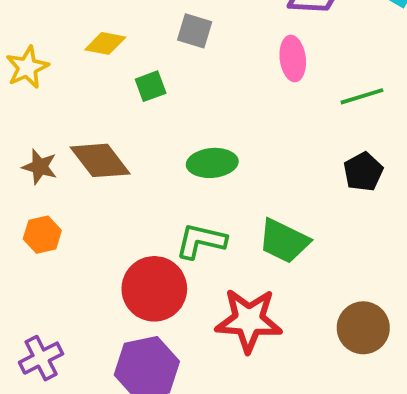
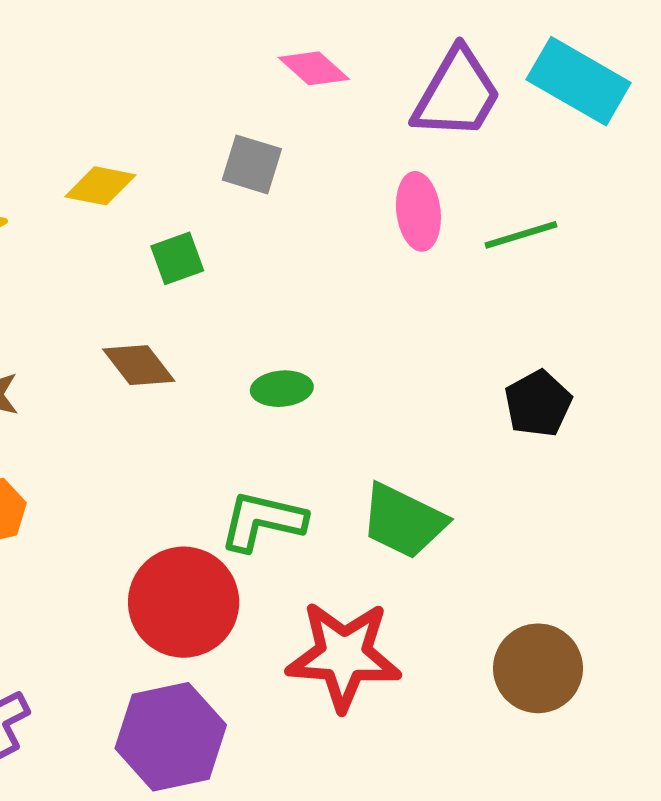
green line: (362, 96) -> (521, 235), moved
brown diamond: (100, 160) -> (139, 365), moved, size x0.7
green ellipse: (212, 163) -> (282, 389), size x0.7

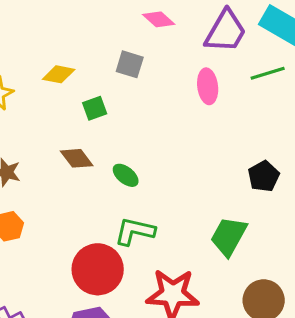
green line: (521, 235) -> (268, 73), moved
green ellipse: (282, 389) -> (126, 175), moved, turned 44
green trapezoid: (404, 521) -> (229, 236), moved, turned 93

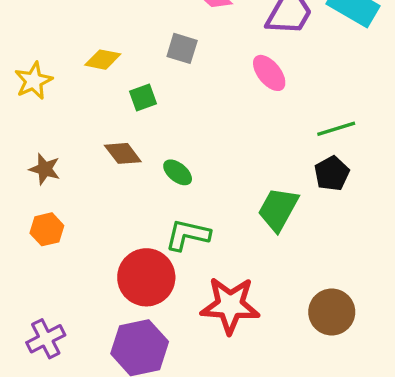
green line: (268, 73) -> (336, 129), moved
pink ellipse: (208, 86) -> (269, 73), turned -32
green trapezoid: (229, 236) -> (278, 209), moved

